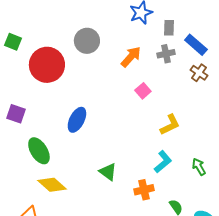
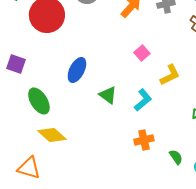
pink square: (143, 91) -> (142, 53), moved
cyan L-shape: (163, 162) -> (143, 100), moved
green triangle: (108, 172) -> (108, 95), moved

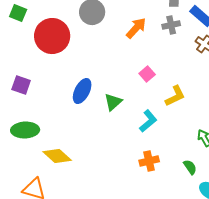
green triangle: (108, 95) -> (113, 102), moved, turned 42
green ellipse: (39, 101) -> (25, 130), moved, turned -60
green semicircle: (176, 157) -> (190, 167), moved

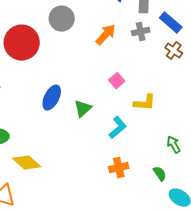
yellow L-shape: (175, 96) -> (145, 103), turned 30

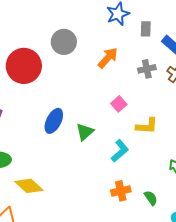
gray cross: (141, 32) -> (147, 69), moved
green semicircle: (160, 174) -> (151, 198), moved

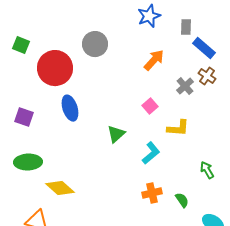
gray rectangle: (146, 29) -> (186, 27), moved
orange arrow: (108, 58) -> (154, 60), moved
gray cross: (147, 69) -> (185, 86), moved, turned -30
blue ellipse: (54, 121) -> (70, 108), moved, turned -45

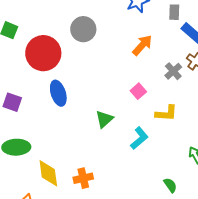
yellow diamond: (60, 188) -> (48, 173), turned 40
orange cross: (152, 193) -> (83, 178), moved

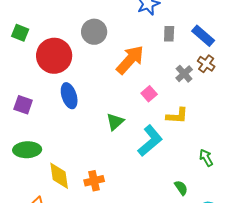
gray rectangle: (174, 12) -> (169, 34), moved
orange arrow: (142, 45) -> (130, 60), moved, size x1.4
cyan L-shape: (139, 138) -> (150, 141), size x1.4

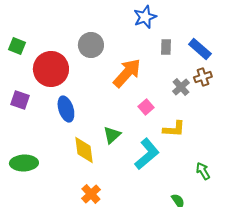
brown cross: (206, 64) -> (203, 77), turned 36
purple square: (23, 105) -> (20, 100), moved
yellow diamond: (59, 176) -> (84, 150), moved
orange cross: (94, 181) -> (91, 194), turned -30

